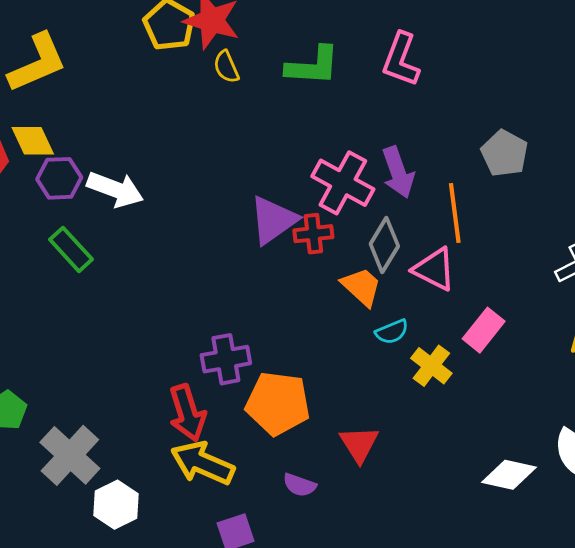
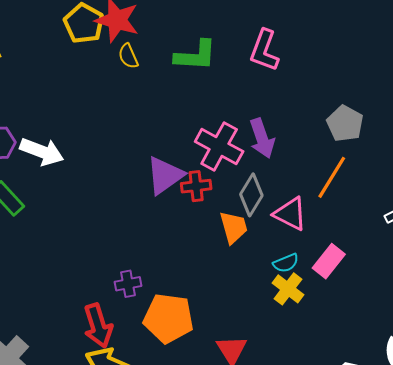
orange line: (455, 213) -> (332, 177), moved, turned 39
orange trapezoid: (361, 287) -> (234, 227), turned 32
cyan semicircle: (392, 332) -> (286, 263), moved
purple cross: (226, 359) -> (128, 284), size x0.7

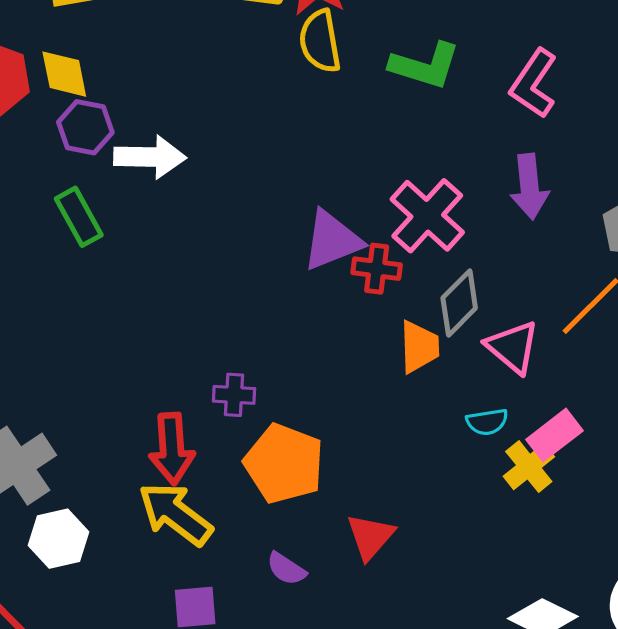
yellow semicircle: (128, 56) -> (320, 41), size x1.5
purple arrow: (262, 138) -> (529, 187), moved
white arrow: (42, 152) -> (150, 157), turned -33
yellow cross: (288, 289) -> (529, 467), moved

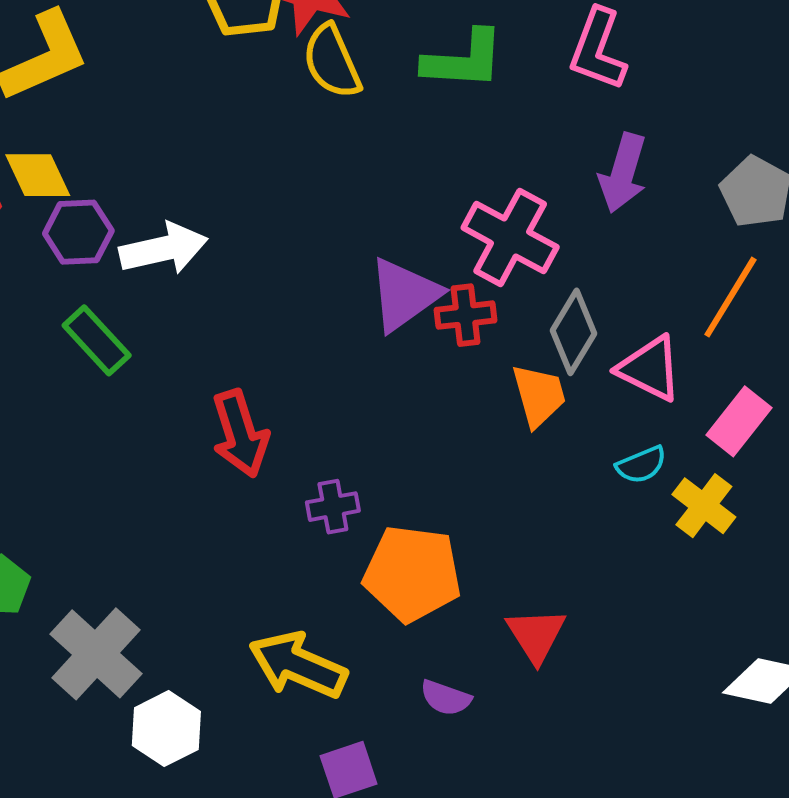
purple arrow: (529, 187) -> (623, 173), turned 36
pink rectangle: (554, 435) -> (739, 421), moved
red arrow: (172, 449) -> (240, 434), moved

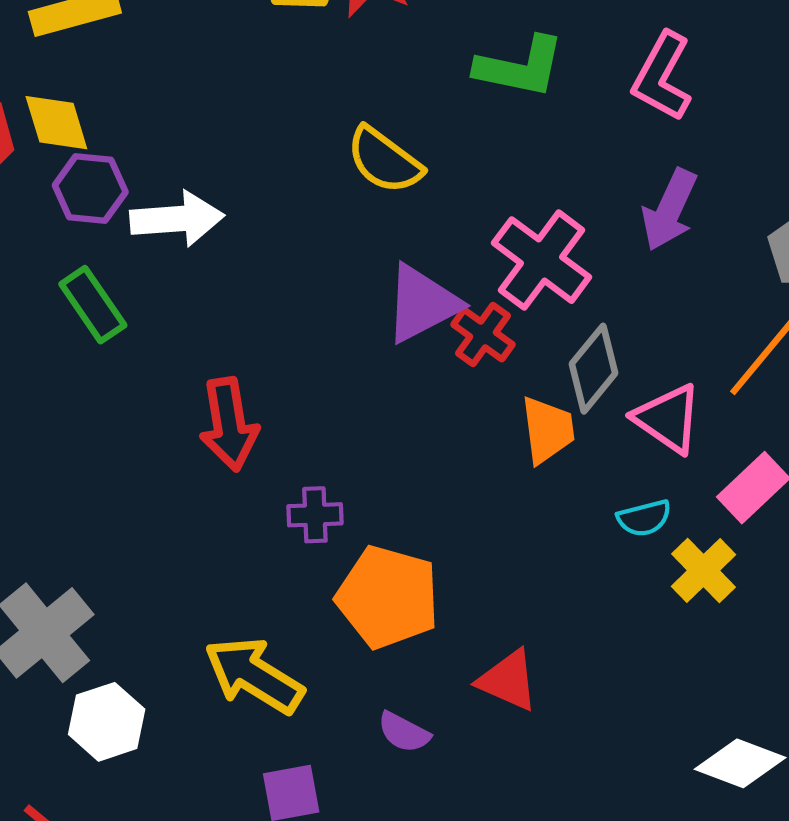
yellow semicircle: (332, 61) -> (384, 160), moved, turned -38
red cross: (465, 315) -> (483, 335), turned 34
red triangle: (536, 635) -> (508, 680), turned -42

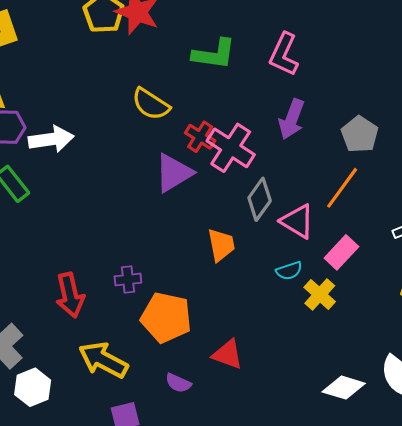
red cross: (483, 335) -> (200, 137), moved
red arrow: (229, 424) -> (70, 295), moved
orange trapezoid: (548, 430) -> (221, 245), moved

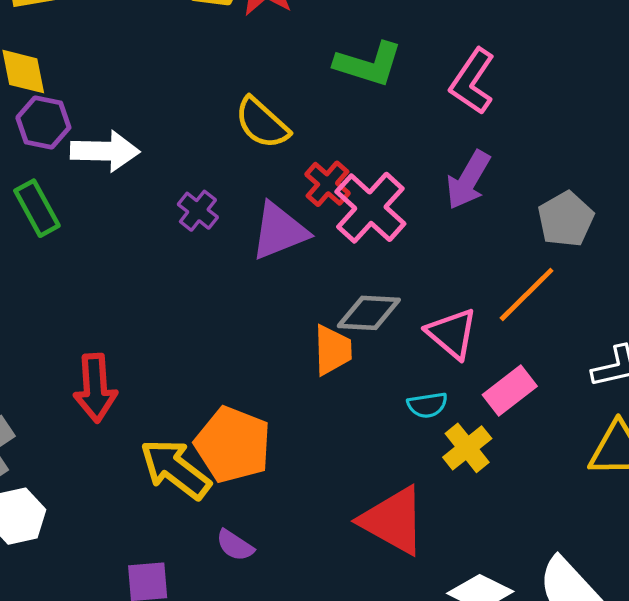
gray diamond: (260, 199) -> (369, 313), moved, turned 48
purple cross: (128, 280) -> (198, 211), moved, turned 35
red triangle: (228, 354) -> (393, 520), moved, size x1.5
yellow arrow: (103, 360) -> (175, 469), moved

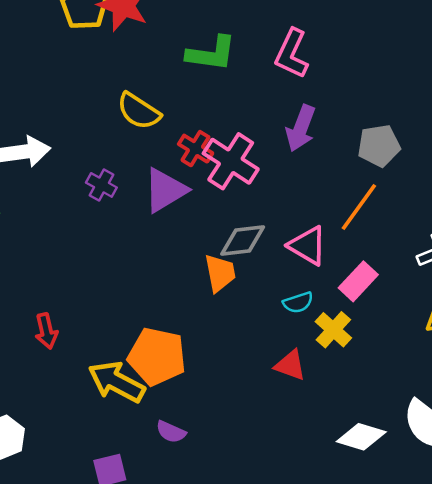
gray pentagon: (566, 219) -> (379, 146), turned 30
red arrow: (95, 388) -> (46, 331), size x0.7
red triangle: (393, 520) -> (290, 365), moved, size x0.6

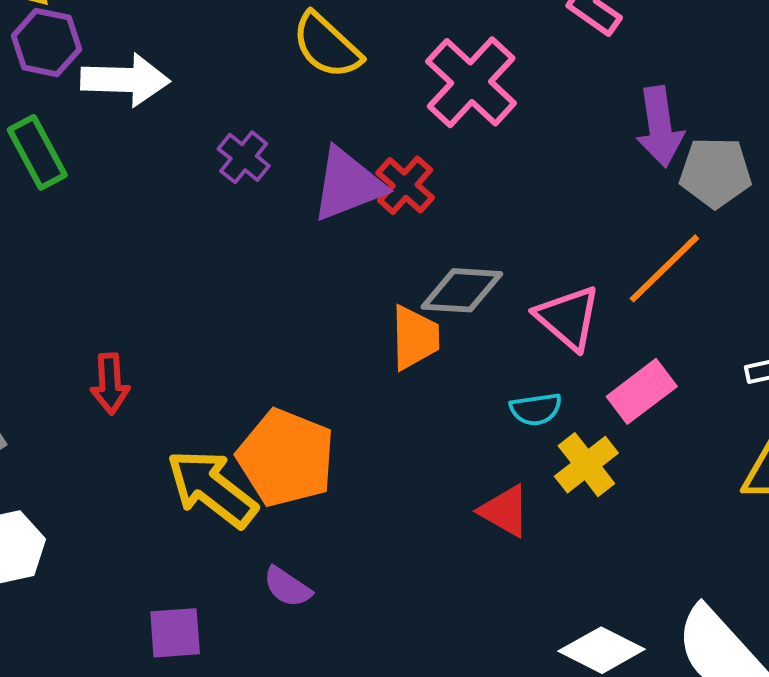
purple arrow: (301, 128) -> (660, 127), moved, turned -39
red cross: (196, 149) -> (405, 185), moved
pink cross: (231, 161) -> (471, 82), moved

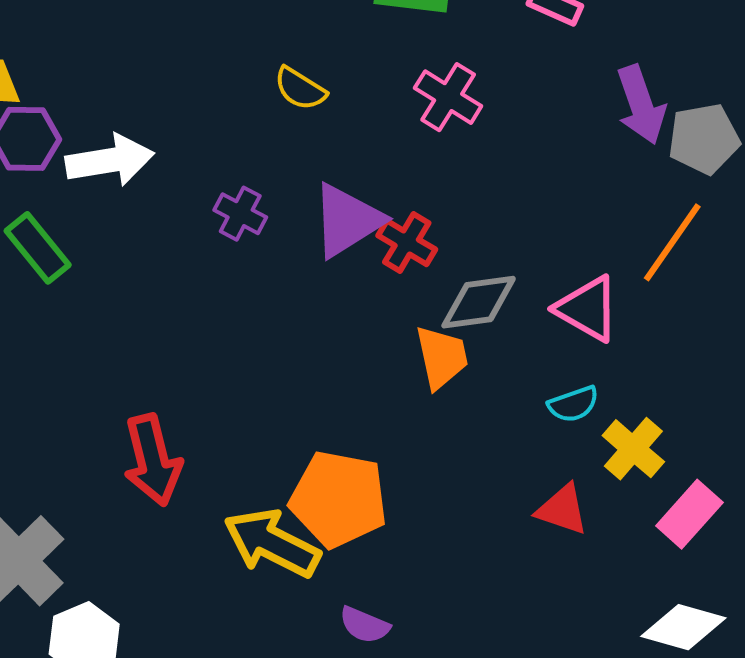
yellow semicircle: (327, 46) -> (300, 89), size x0.7
pink cross: (471, 82) -> (448, 97), size x0.7
red cross: (405, 185) -> (407, 243), moved
red arrow: (110, 384) -> (153, 460), size x1.5
pink rectangle: (642, 391) -> (689, 514), moved

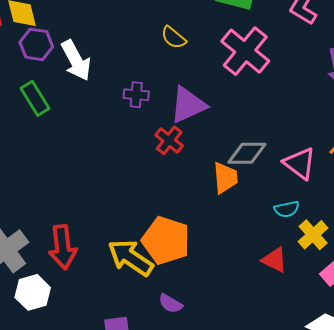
pink cross: (448, 97) -> (245, 51), size x1.5
white arrow: (110, 160) -> (76, 60), turned 63
purple cross: (240, 214) -> (136, 95), turned -30
red cross: (407, 243) -> (169, 140), moved
red arrow: (153, 460) -> (63, 247), moved

